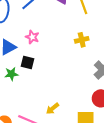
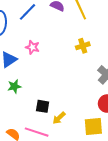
black square: (27, 63) -> (43, 106), moved

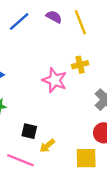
pink star: (32, 47) -> (55, 80), moved, size x1.5

